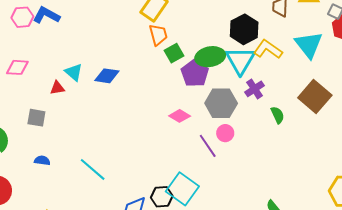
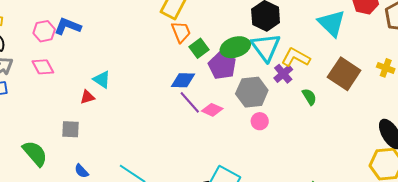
yellow L-shape: (268, 49) -> (296, 57), moved
pink diamond: (17, 67) -> (43, 67), moved, turned 65
blue diamond: (107, 76) -> (183, 80), moved
purple line: (208, 146) -> (190, 102), moved
blue semicircle: (42, 160) -> (81, 171), turned -133

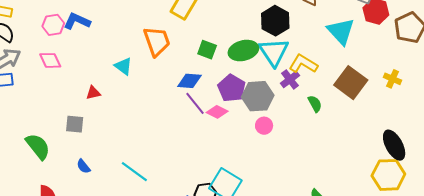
orange trapezoid: (181, 32) -> (157, 41), moved, size x1.4
green square: (199, 48) -> (207, 50), turned -36
purple pentagon: (222, 66) -> (232, 88), moved
cyan triangle: (102, 79) -> (123, 66), moved

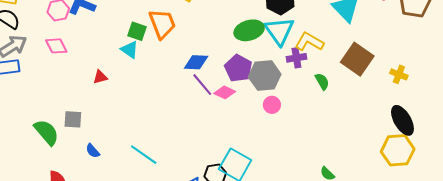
green square: (207, 50) -> (137, 31), moved
purple cross: (290, 79) -> (296, 58), turned 30
yellow cross: (393, 79) -> (399, 74), moved
gray square: (75, 124) -> (73, 119), moved

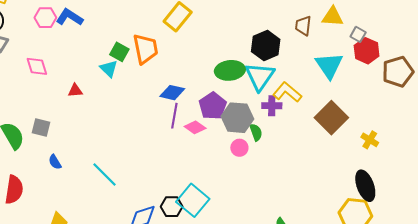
pink diamond: (56, 46) -> (37, 66), moved
green semicircle: (322, 81) -> (256, 132), moved
purple line: (202, 85) -> (174, 116), turned 40

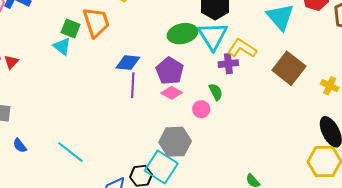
red triangle: (75, 91) -> (11, 62), moved, turned -35
gray hexagon: (237, 118) -> (175, 142), moved
pink diamond: (195, 127) -> (172, 93), moved

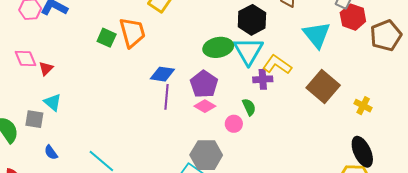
cyan triangle: (62, 46) -> (53, 102), moved

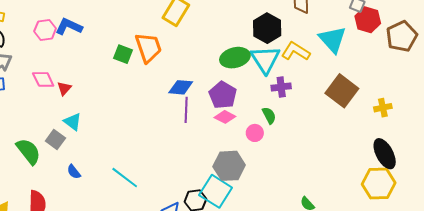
yellow L-shape: (277, 65) -> (296, 51), moved
yellow cross: (363, 106) -> (383, 108), turned -36
gray square: (34, 119) -> (55, 139), turned 30

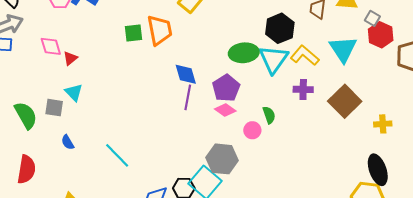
green square: (123, 54) -> (133, 33), turned -36
blue diamond: (181, 87) -> (186, 74), turned 60
purple cross: (281, 87) -> (303, 89), moved
gray square: (55, 139) -> (54, 108), turned -36

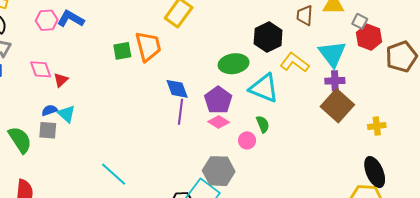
cyan triangle: (273, 59) -> (264, 88), moved, turned -40
purple cross: (303, 89) -> (335, 81), moved
blue semicircle: (68, 142) -> (49, 110), moved, turned 105

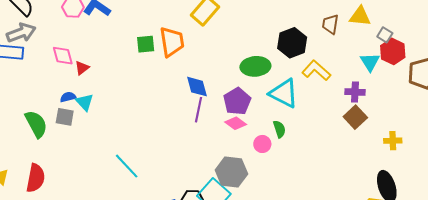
cyan triangle: (332, 54) -> (370, 62), moved, size x0.7
brown square: (337, 106) -> (355, 117), size x0.7

